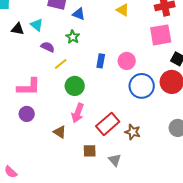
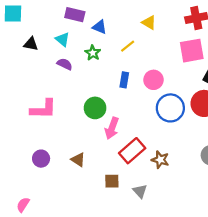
cyan triangle: (37, 25) -> (62, 39), moved
yellow line: (61, 64) -> (128, 46), moved
pink arrow: (78, 113) -> (112, 128), moved
purple circle: (27, 114) -> (41, 159), moved
pink semicircle: (11, 172) -> (23, 205), turned 80

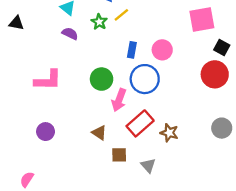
black triangle: (31, 44) -> (16, 23), moved
yellow line: (128, 46) -> (121, 15), moved
blue circle: (170, 108) -> (145, 79), moved
brown triangle: (78, 160) -> (99, 133), moved

